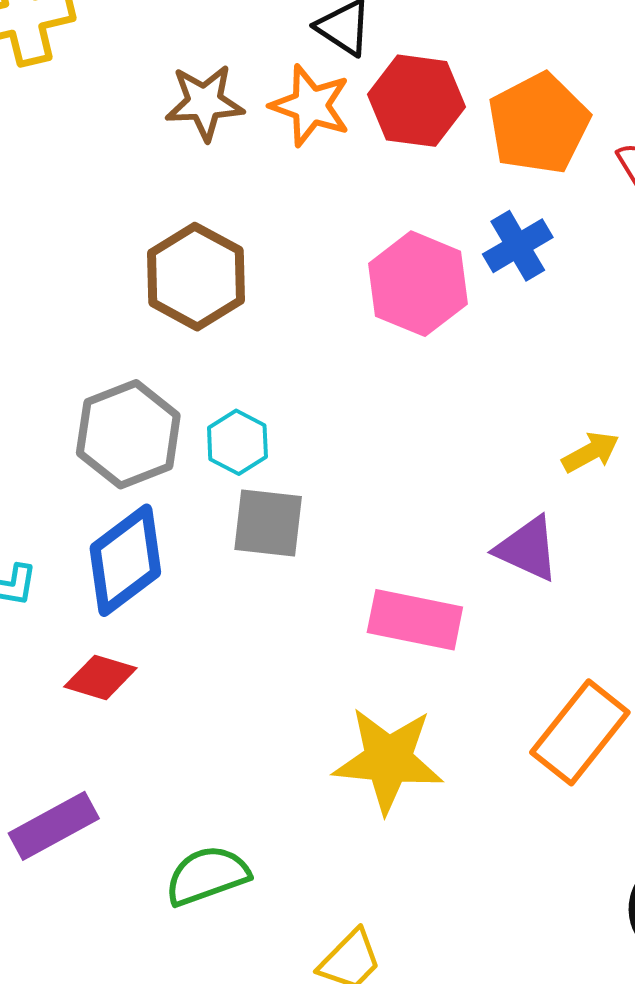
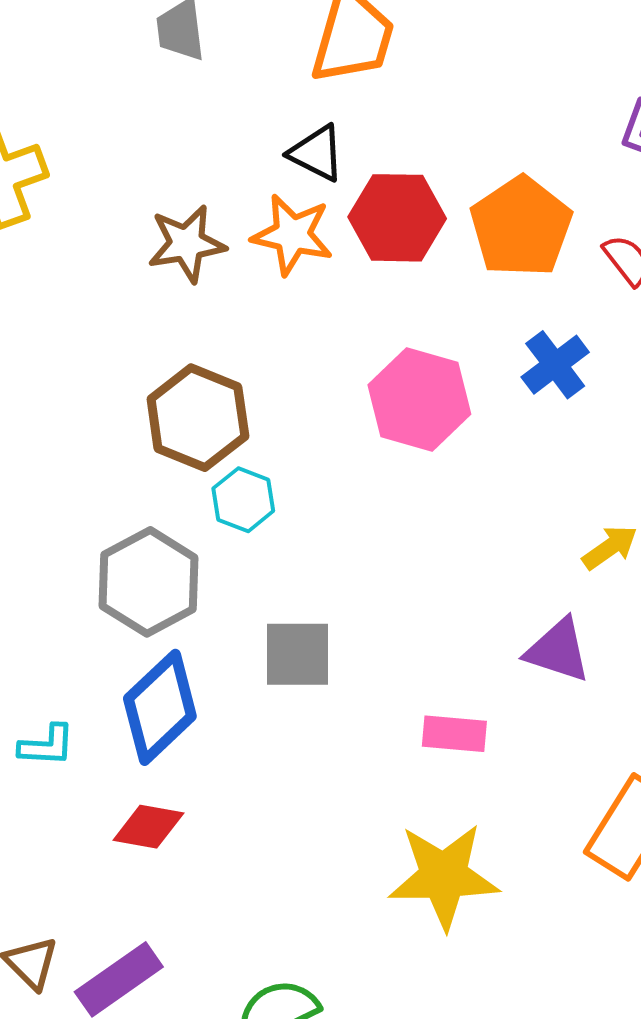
blue cross: (518, 246) -> (555, 365), moved
cyan hexagon: (237, 442) -> (243, 500), moved
pink rectangle: (415, 620) -> (454, 734), size x0.7

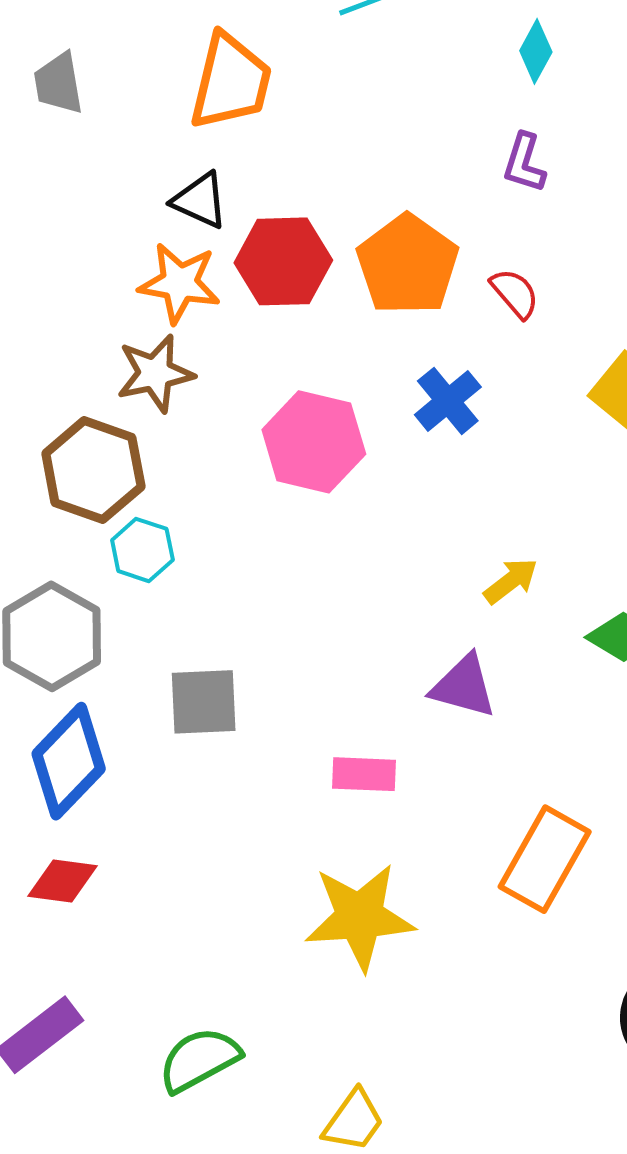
brown star: (187, 244) -> (155, 373), moved

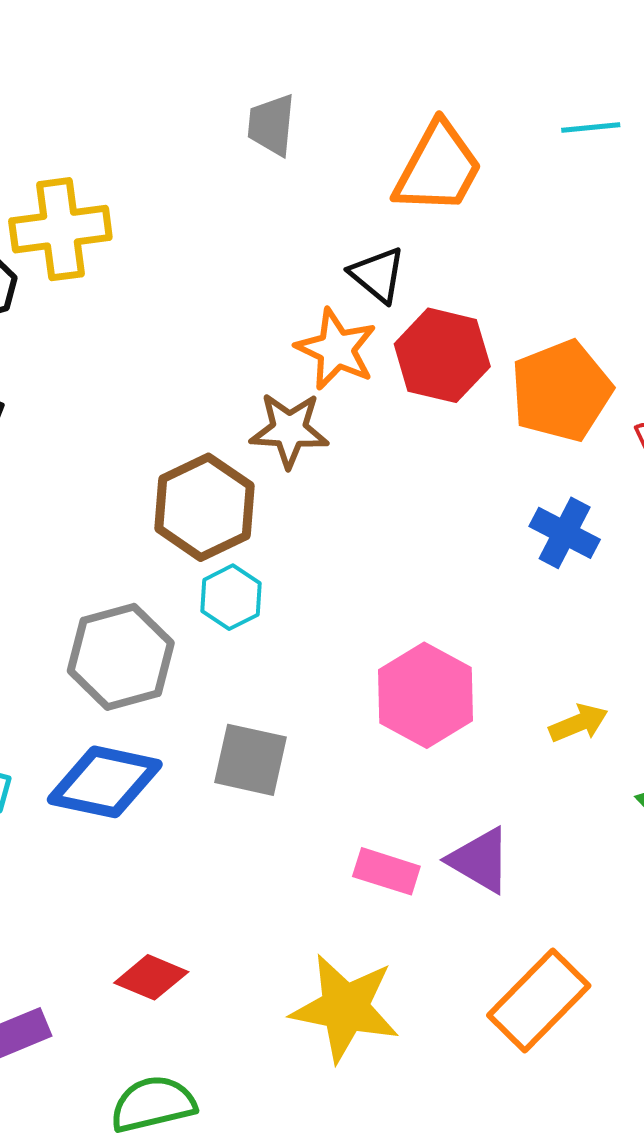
blue cross: (448, 401) -> (565, 533), turned -38
pink hexagon: (314, 442) -> (425, 695), moved
purple triangle: (464, 686) -> (480, 860), moved
blue diamond: (69, 761) -> (105, 782), turned 43
red diamond: (62, 881) -> (151, 977), moved

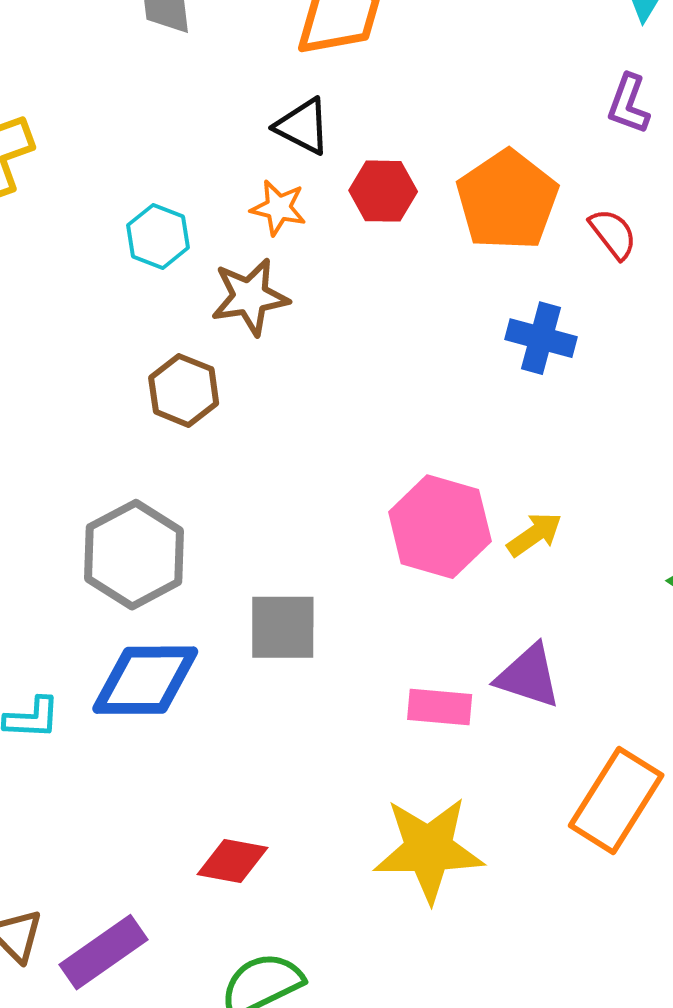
orange star: (336, 349) -> (278, 208), size x0.7
red hexagon: (442, 355) -> (383, 191), size x0.7
brown hexagon: (204, 507) -> (184, 390), size x0.7
cyan hexagon: (231, 597) -> (158, 236), moved
yellow arrow: (579, 723) -> (535, 534), moved

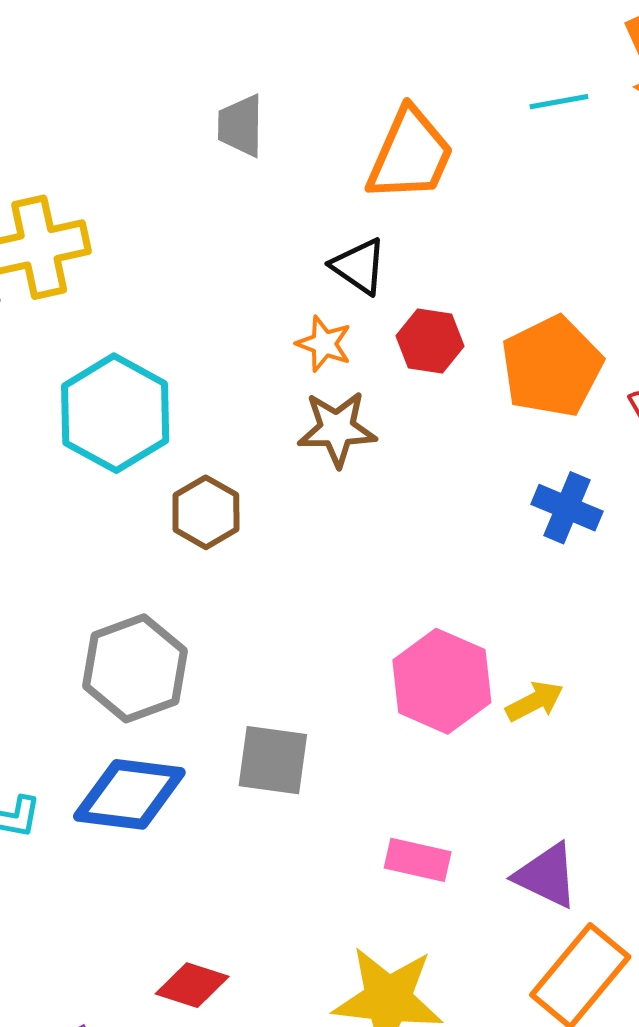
cyan hexagon: (158, 236) -> (115, 413), moved, size x1.8
brown star: (250, 297) -> (337, 429), moved
purple triangle: (528, 676) -> (547, 876), moved

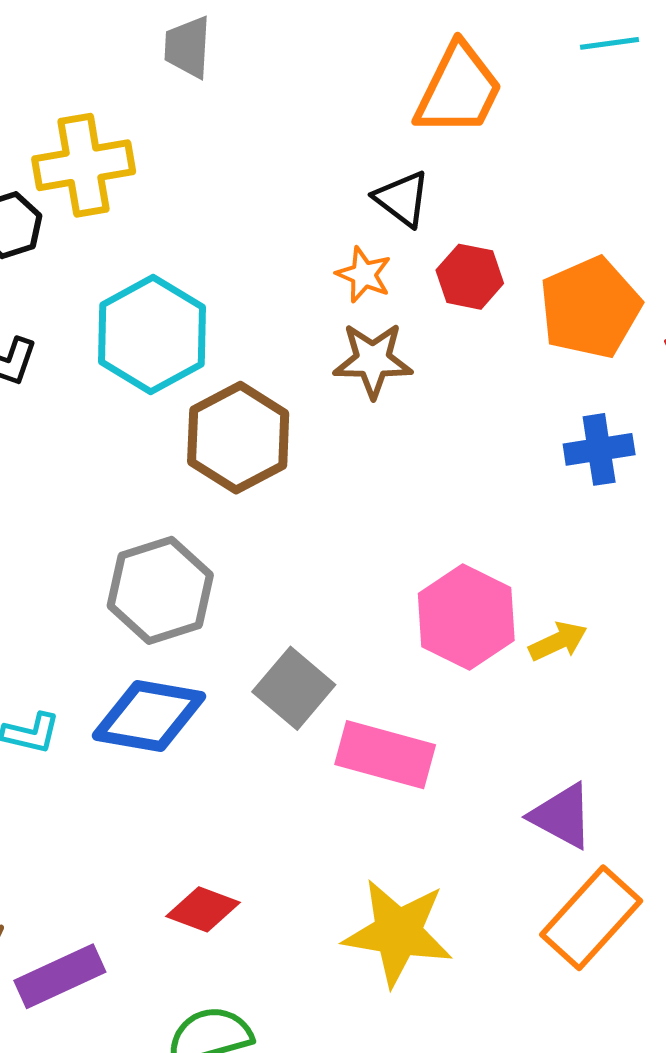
gray trapezoid: (241, 126) -> (188, 47), moved
blue cross: (567, 508) -> (599, 449), turned -34
brown hexagon: (206, 512) -> (238, 438), size x1.5
gray square: (273, 760) -> (294, 688), turned 30
pink rectangle: (418, 860) -> (385, 755), moved, size x1.5

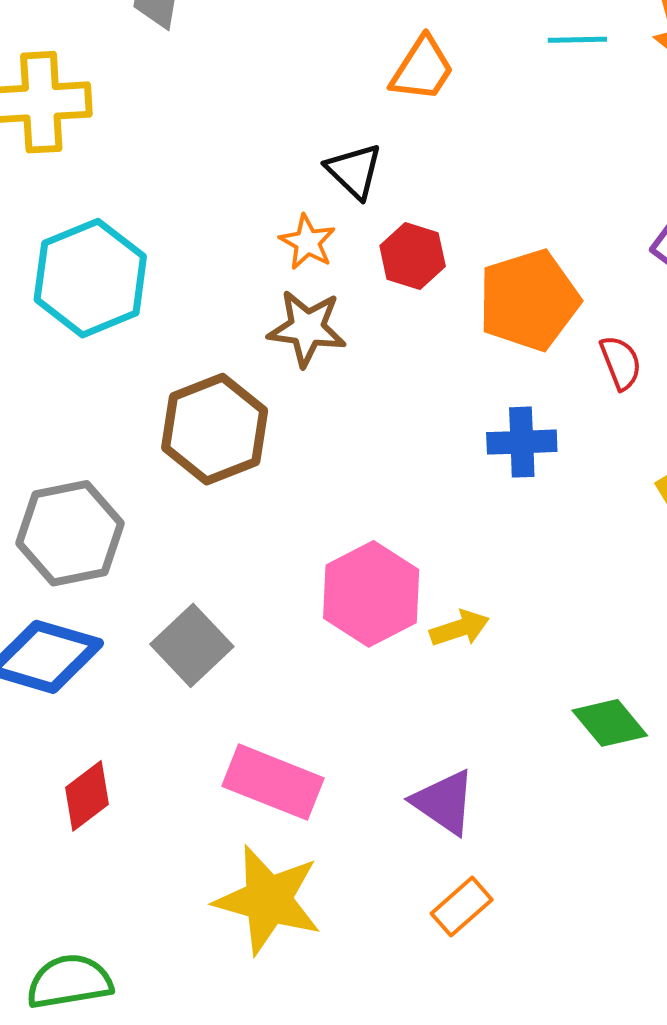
orange trapezoid: (459, 90) -> (422, 69), size x0.7
brown hexagon: (238, 438) -> (215, 429), moved
pink rectangle: (385, 755) -> (273, 782), moved
red diamond: (203, 909) -> (87, 796), moved, turned -64
orange rectangle: (591, 918) -> (462, 907), size x0.6

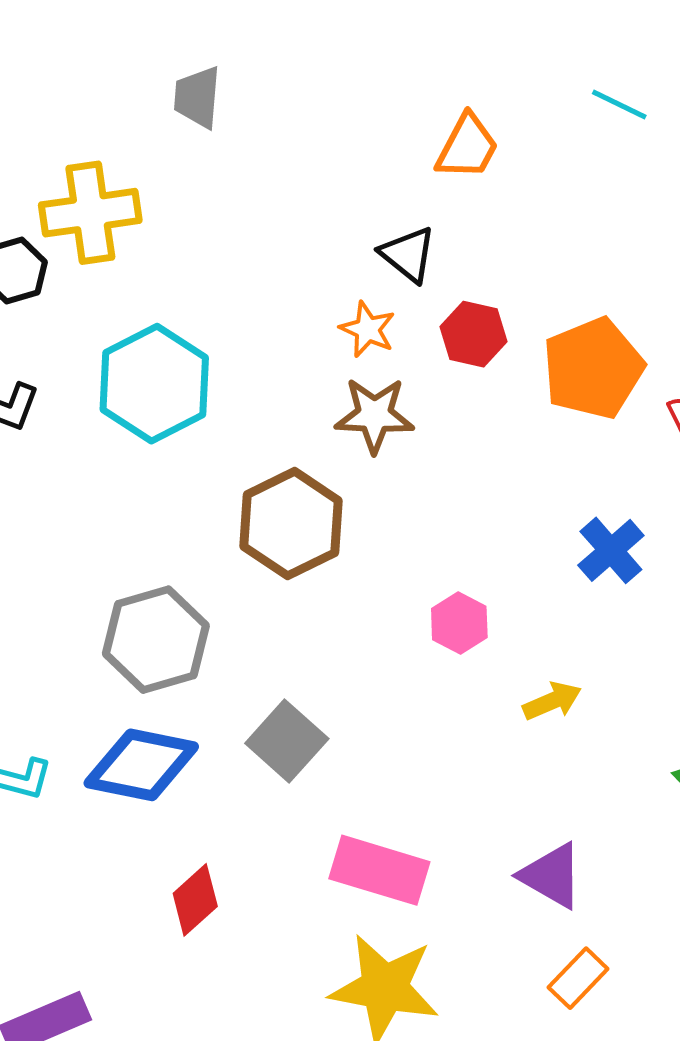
cyan line: (577, 40) -> (619, 105), turned 32
blue cross: (522, 442) -> (611, 550), moved, turned -34
pink hexagon: (371, 594) -> (459, 623), moved, size x0.6

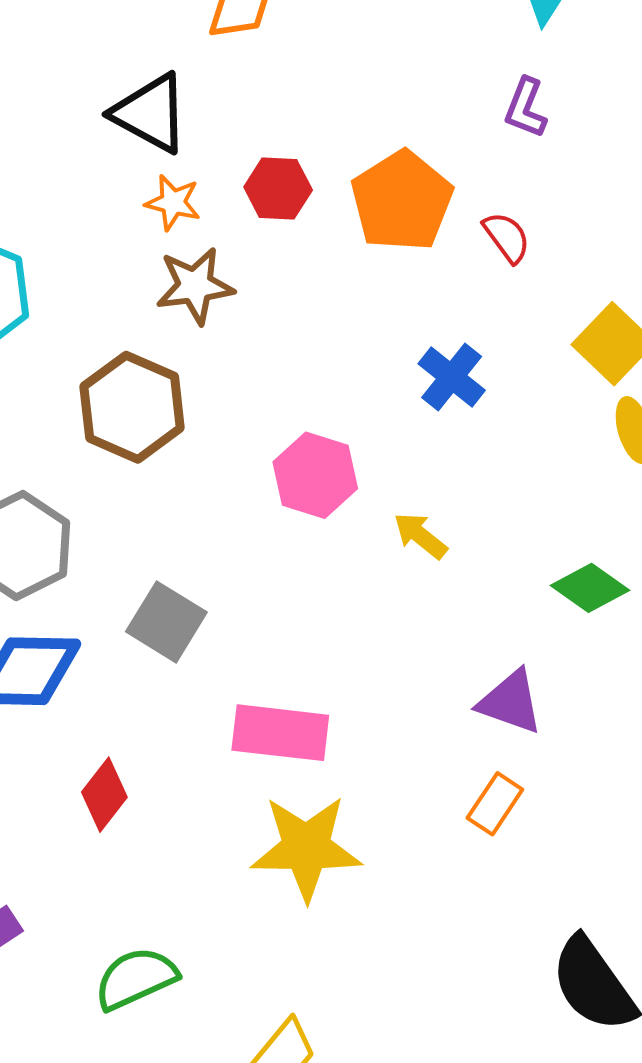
black triangle: (408, 254) -> (150, 113), moved, size x1.4
pink hexagon: (459, 623) -> (315, 475), size x1.4
yellow arrow: (552, 701) -> (420, 536), turned -108
purple triangle: (551, 876) -> (510, 702), moved

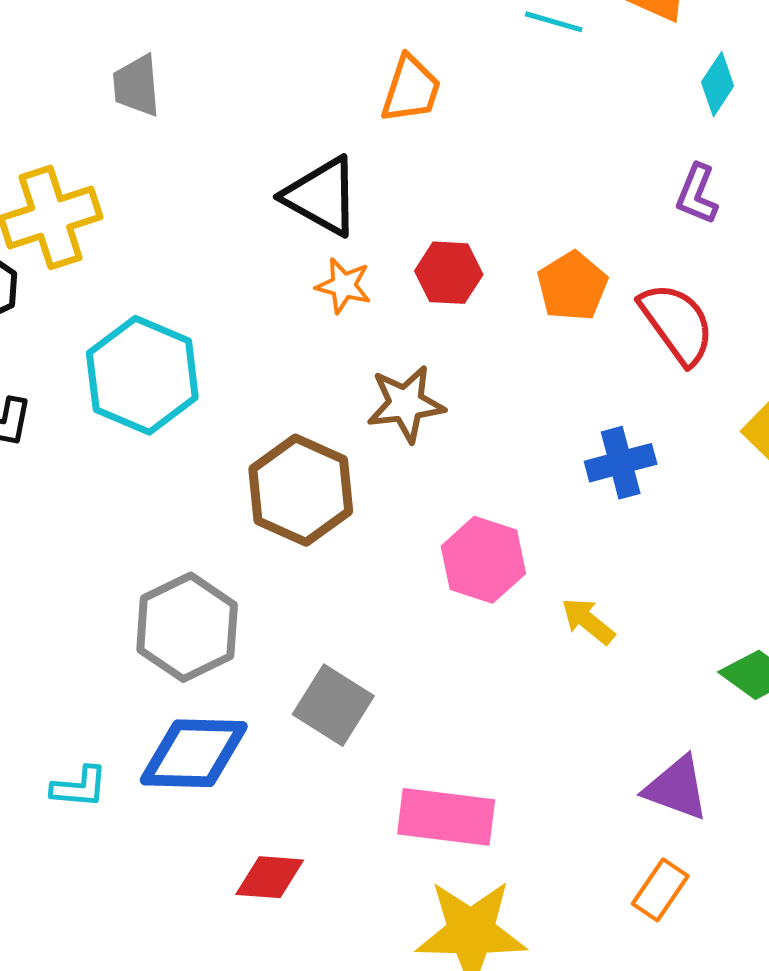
orange pentagon: (402, 201) -> (572, 286), size x0.7
red semicircle: (507, 237) -> (677, 323), size x1.6
brown star: (195, 286) -> (406, 404), moved
blue cross: (452, 377) -> (621, 463), turned 36
red diamond: (104, 795) -> (270, 877), turned 56

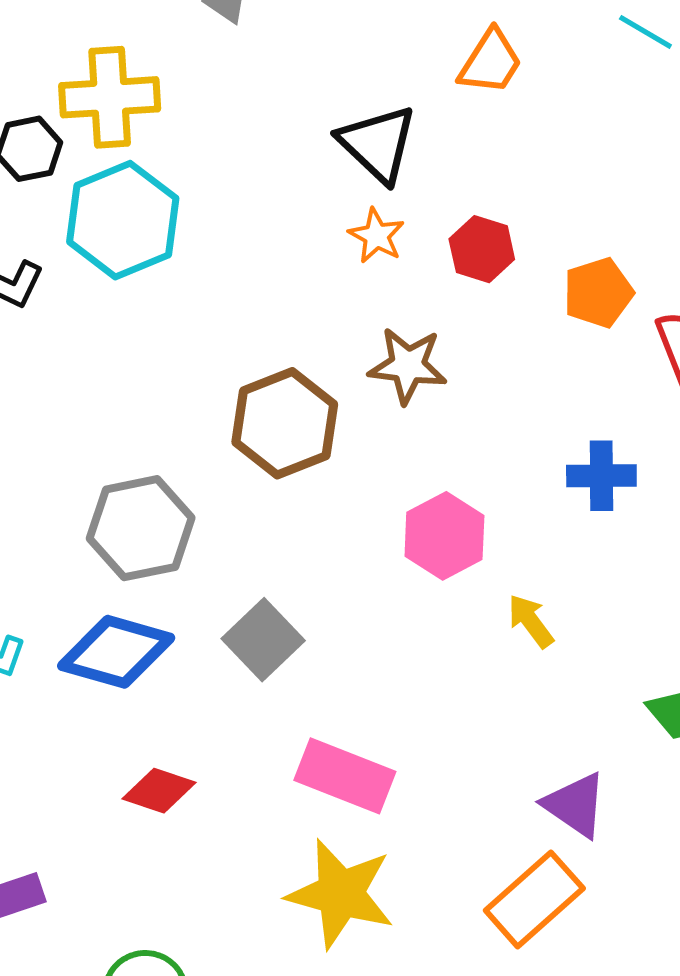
cyan hexagon: (142, 375) -> (123, 220), moved
orange rectangle: (660, 890) -> (534, 899), size x1.6

